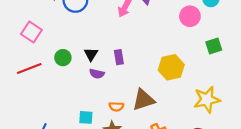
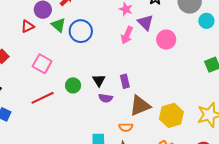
pink circle: (190, 16) -> (166, 40), moved
yellow hexagon: (171, 67) -> (171, 115), moved
brown triangle: (143, 100) -> (140, 106), moved

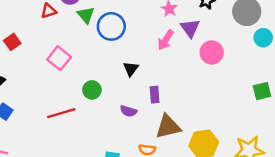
black triangle: (99, 80) -> (131, 69), moved
red line: (43, 98) -> (61, 113), moved

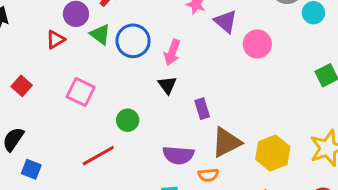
pink arrow: (166, 40) -> (172, 52), moved
purple semicircle: (128, 111) -> (178, 155), moved, size x1.5

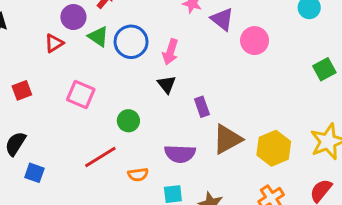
red square: (22, 86) -> (22, 90), turned 30
orange semicircle: (208, 175) -> (138, 175), moved

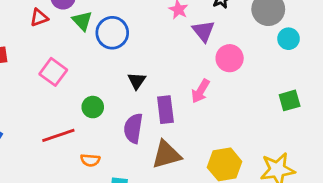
pink arrow: (170, 52) -> (201, 91), moved
purple rectangle: (202, 107) -> (165, 110), size x1.4
brown triangle: (227, 139) -> (166, 155), moved
purple semicircle: (180, 154) -> (133, 128), moved, turned 84

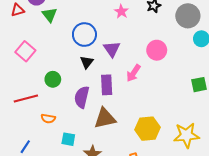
purple triangle: (204, 31) -> (112, 49), moved
blue circle: (112, 33) -> (84, 35), moved

